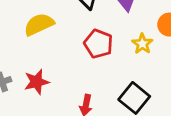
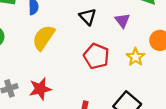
yellow semicircle: (39, 24) -> (44, 38), turned -32

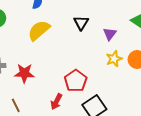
red pentagon: (96, 56) -> (76, 81), moved
yellow star: (135, 57) -> (114, 59), moved

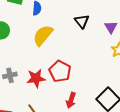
red pentagon: (76, 81) -> (60, 71), moved

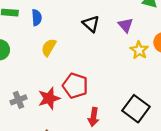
yellow semicircle: (43, 35) -> (49, 47), size x0.7

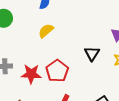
black triangle: (91, 24) -> (92, 54), moved

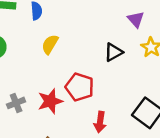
black triangle: (92, 54) -> (114, 52), turned 49

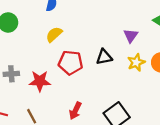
red pentagon: (80, 87) -> (71, 63), moved, turned -30

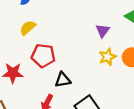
black triangle: (104, 57) -> (63, 80), moved

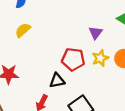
red pentagon: (43, 56) -> (73, 59), moved

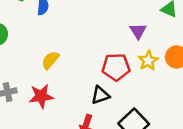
yellow semicircle: (23, 30) -> (50, 60), moved

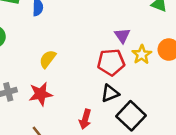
purple triangle: (138, 31) -> (122, 36), moved
black triangle: (100, 95) -> (110, 93), moved

